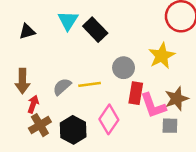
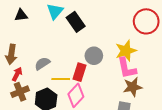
yellow line: (90, 84) -> (61, 79), moved
red rectangle: (136, 93) -> (79, 72), moved
pink L-shape: (153, 106) -> (127, 68), moved

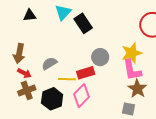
red rectangle: (79, 72) -> (86, 73), turned 54
red arrow: (17, 74) -> (24, 73), turned 88
brown star: (133, 87) -> (137, 89), turned -30

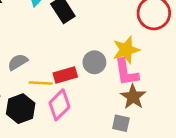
gray circle: (100, 57) -> (94, 62), moved

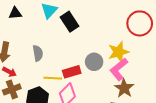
gray semicircle: (18, 62) -> (38, 53), moved, turned 112
pink L-shape: (126, 72) -> (119, 69), turned 60

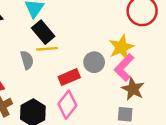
black rectangle: (69, 22) -> (43, 32), moved
yellow line: (53, 78) -> (47, 49), moved

